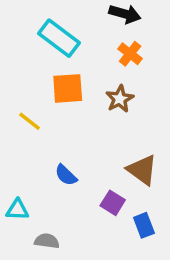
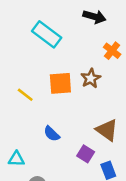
orange cross: (130, 54) -> (112, 51), moved
orange square: (68, 88) -> (60, 83), moved

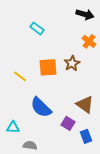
black arrow: (94, 17) -> (85, 14), moved
cyan rectangle: (47, 34) -> (37, 28), size x0.6
blue semicircle: (52, 134) -> (41, 107), size x1.6

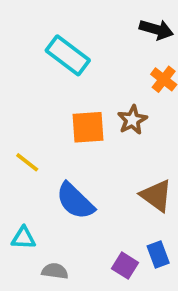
cyan rectangle: (37, 28) -> (68, 55), size x1.6
yellow line: (20, 76) -> (27, 162), moved
purple square: (68, 123) -> (125, 266), moved

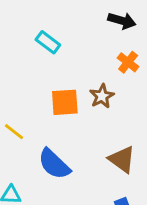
cyan rectangle: (68, 55) -> (48, 42), size x0.7

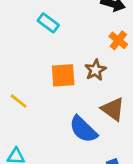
brown triangle: (122, 159) -> (113, 109), moved
blue semicircle: (54, 164) -> (83, 129), moved

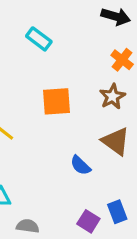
brown star: (95, 70) -> (112, 97), moved
blue semicircle: (83, 129) -> (80, 165), size x0.6

